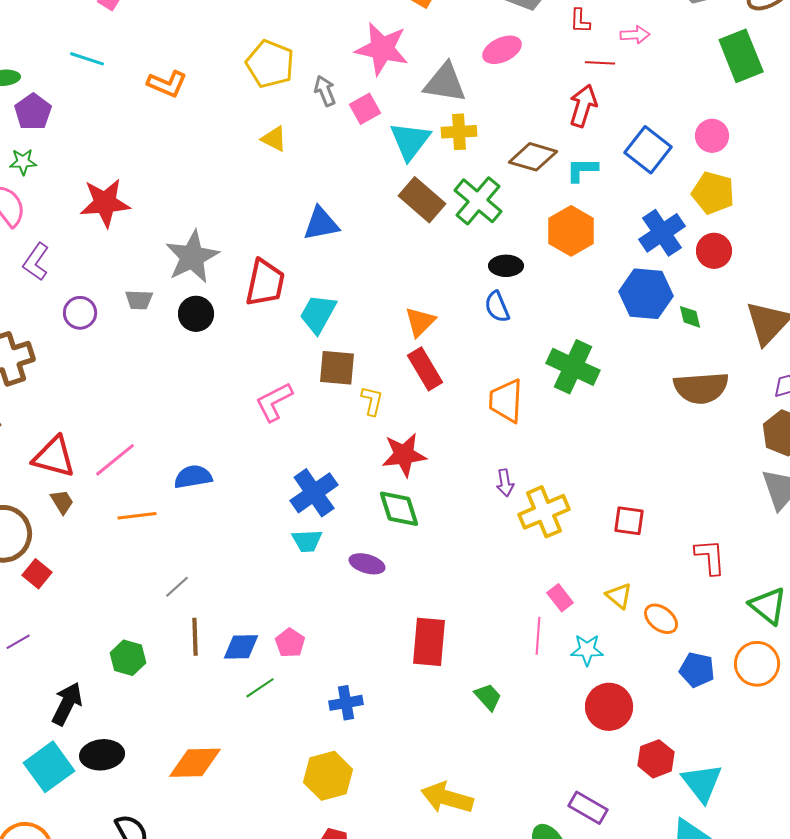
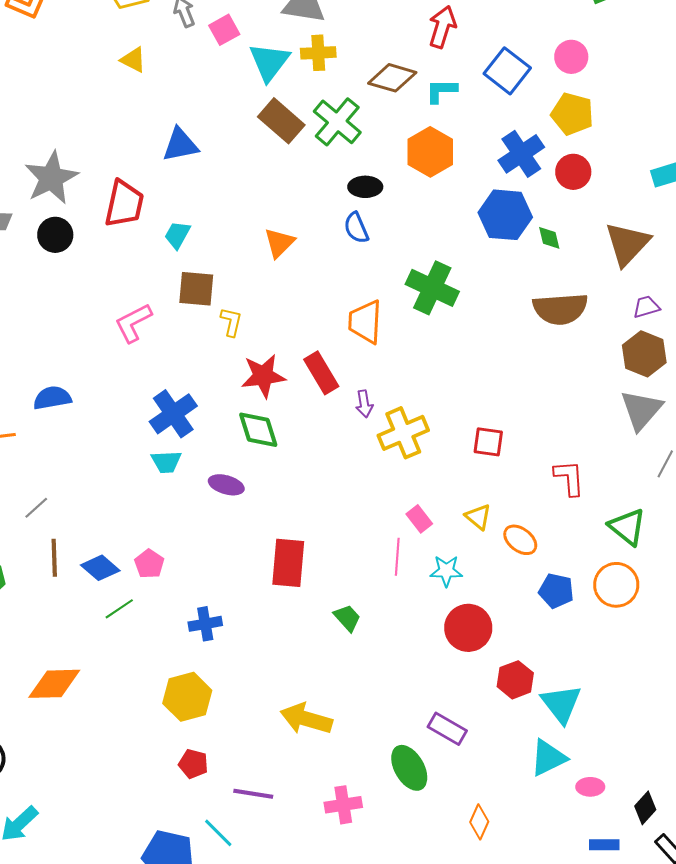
cyan trapezoid: (318, 314) -> (177, 235), size x0.7
red rectangle: (425, 369) -> (321, 373), moved
blue diamond: (241, 647) -> (100, 568), turned 42

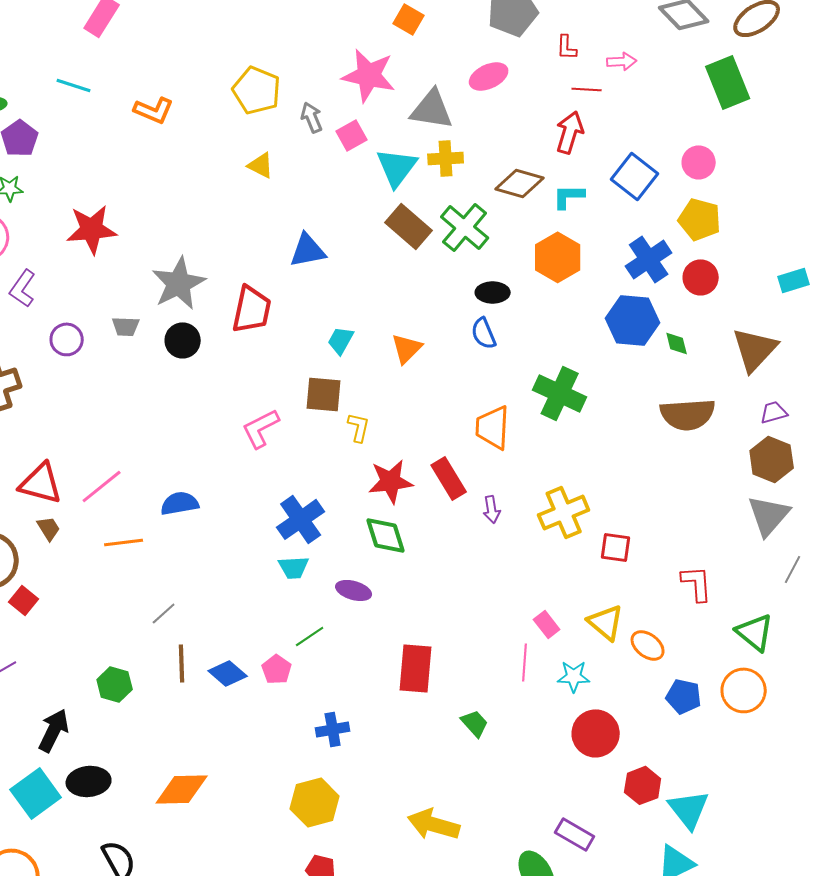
cyan trapezoid: (177, 235) -> (341, 340), moved
yellow cross: (403, 433) -> (564, 512), moved
yellow triangle: (478, 517) -> (606, 622), size x1.4
green line: (119, 609) -> (310, 636), moved

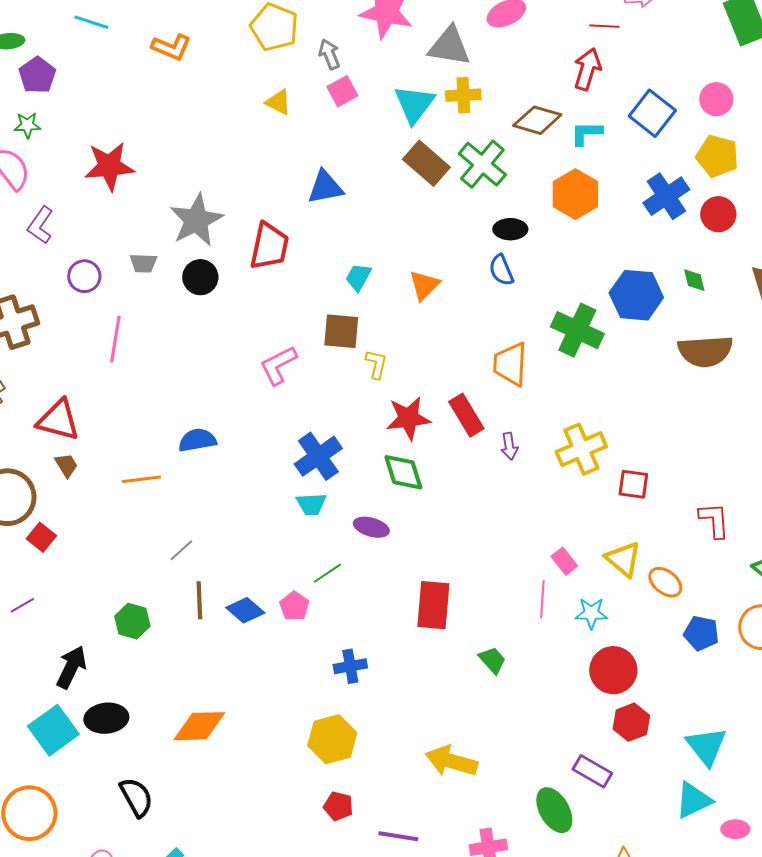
pink square: (352, 135) -> (342, 91), moved
blue hexagon: (633, 320) -> (636, 295), moved
pink line: (102, 486) -> (115, 339), moved, turned -42
red hexagon: (643, 785) -> (631, 722), moved

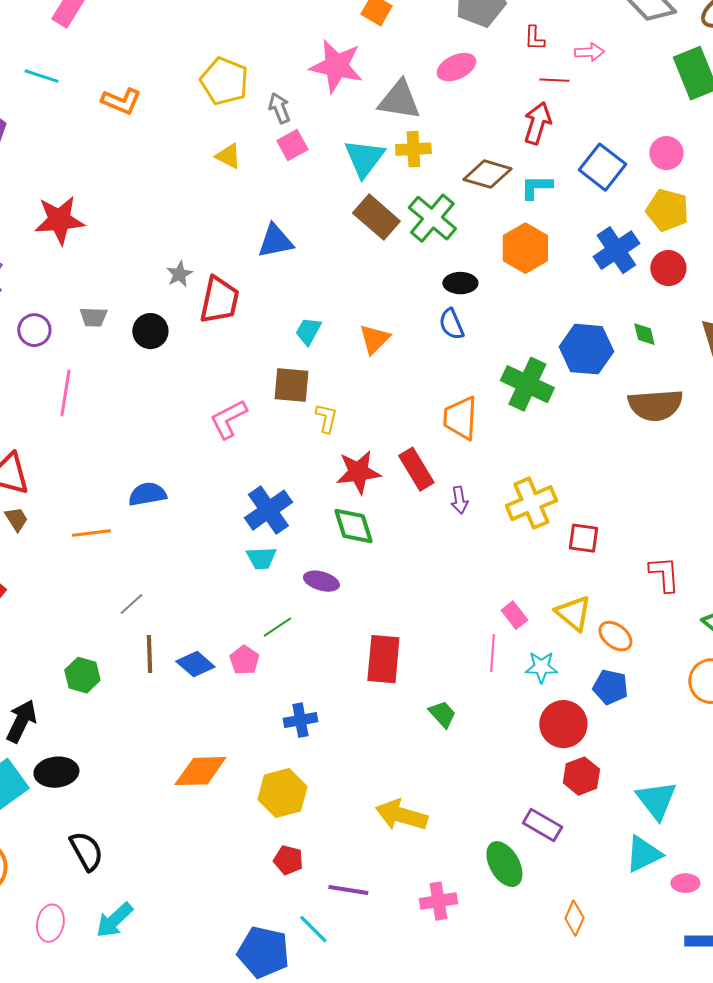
gray star: (196, 220) -> (179, 274), moved, size x0.5
blue pentagon: (701, 633) -> (610, 687), moved
orange diamond: (199, 726) -> (200, 771), moved

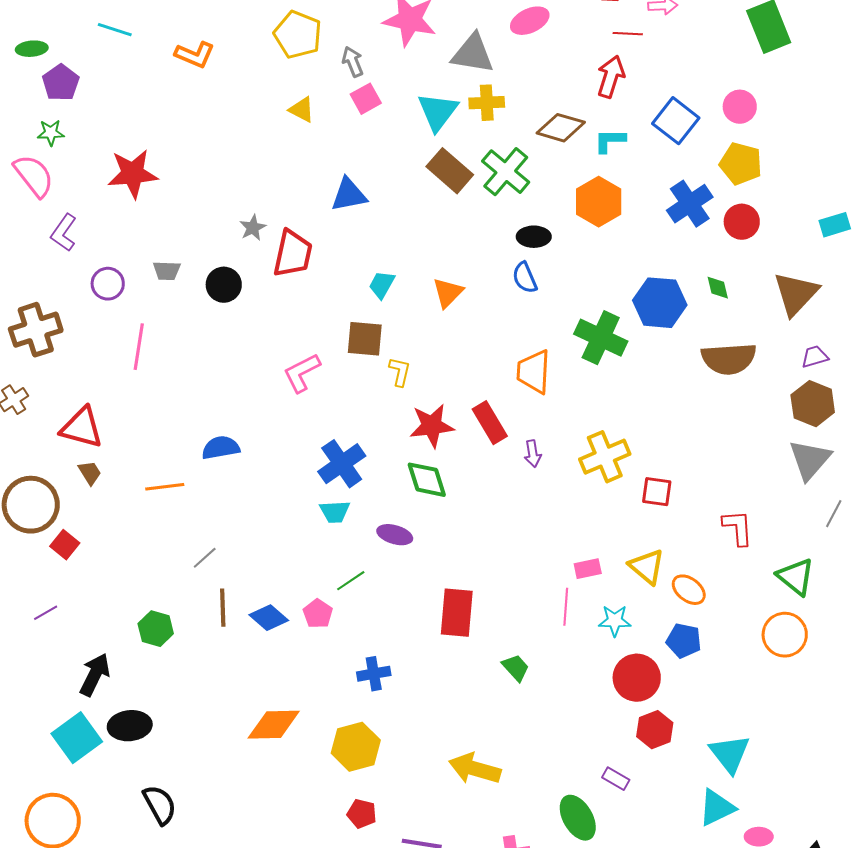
pink rectangle: (514, 615) -> (588, 569), turned -64
purple rectangle: (542, 825) -> (616, 779), size x0.7

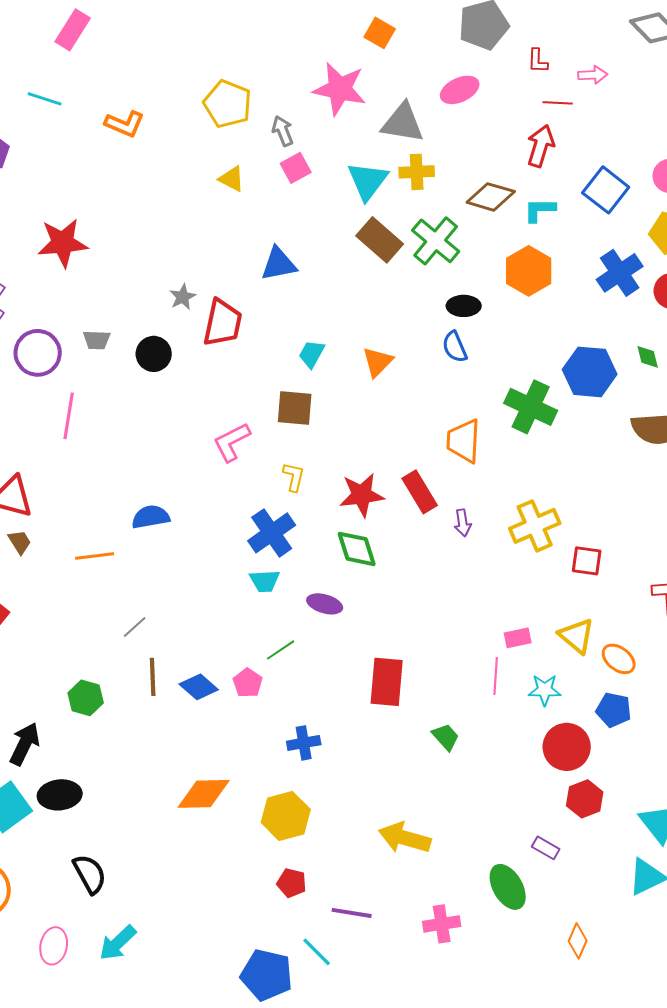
purple circle: (108, 284) -> (38, 353), size x1.4
yellow L-shape: (400, 372) -> (294, 477), moved

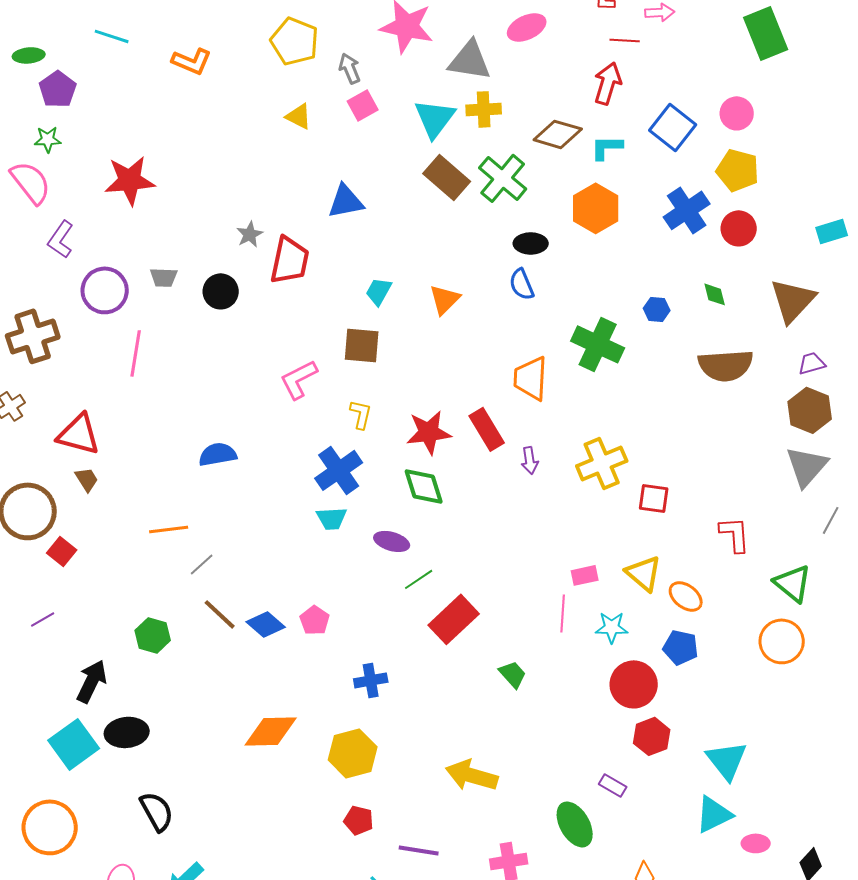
blue hexagon: (590, 372) -> (657, 309), size x0.5
orange line: (95, 556) -> (169, 529), moved
green line: (281, 650) -> (419, 579), moved
brown line: (153, 677) -> (220, 614), turned -45
red rectangle: (387, 682) -> (454, 619), turned 42

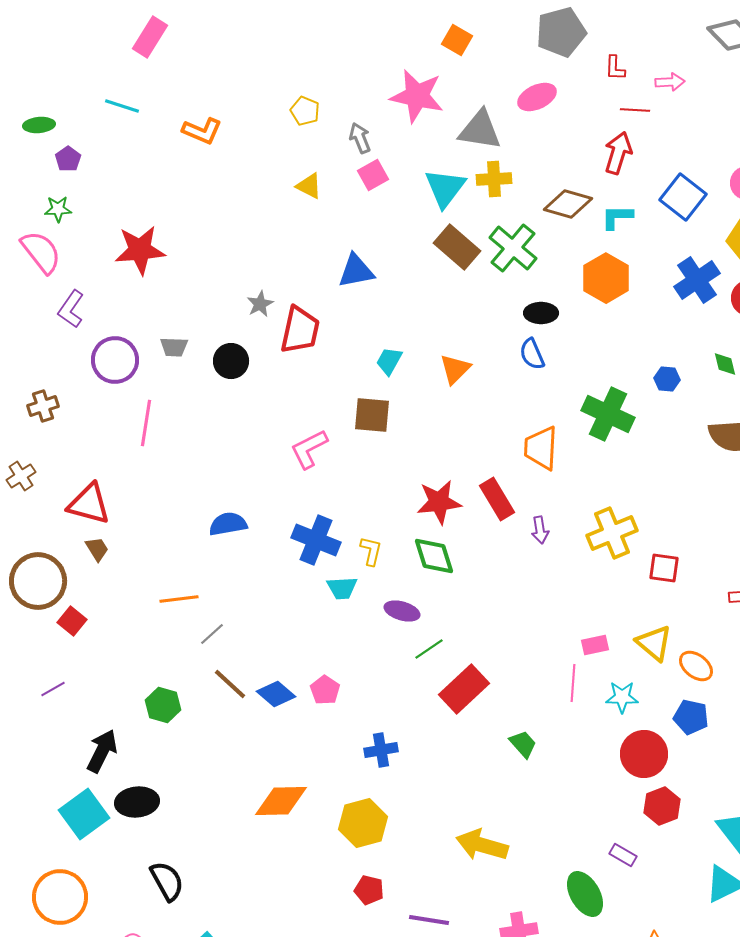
yellow pentagon: (295, 41) -> (305, 111), size x0.6
purple pentagon: (58, 89) -> (68, 159), size x0.7
brown cross: (33, 336) -> (43, 406), size x0.6
yellow L-shape: (361, 414) -> (371, 551), moved
blue cross: (339, 470) -> (316, 540), moved, turned -33

